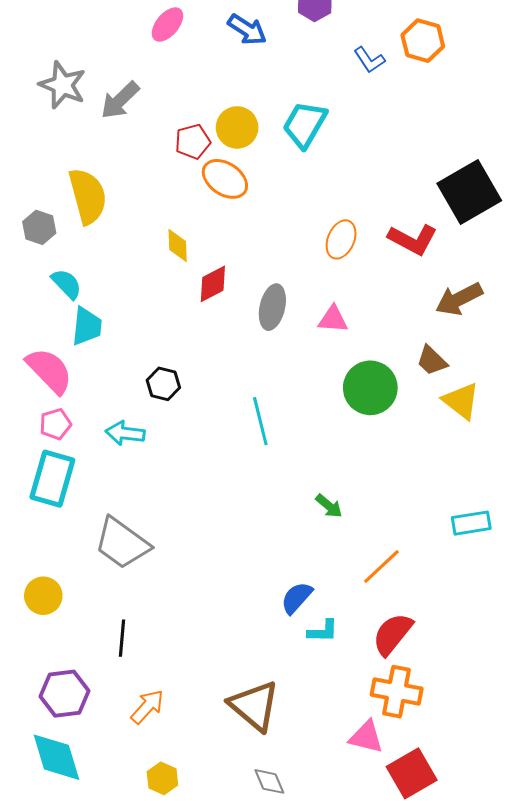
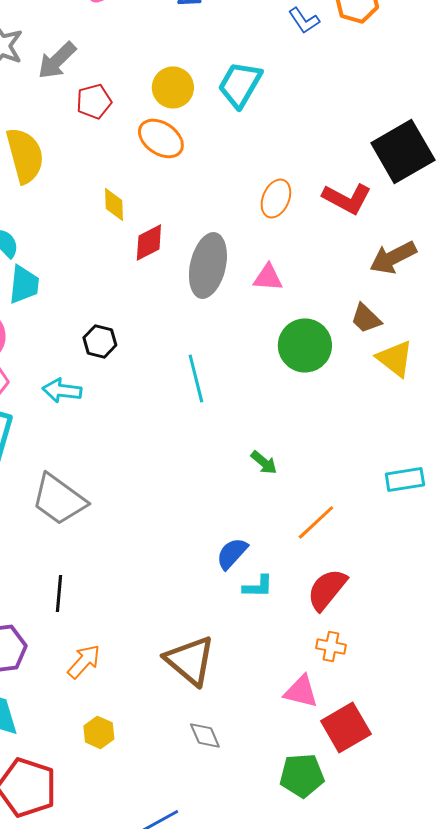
red pentagon: (193, 142) -> (94, 101), moved
gray ellipse: (272, 307) -> (208, 265), size x1.4
orange cross: (397, 692) -> (331, 646), size x0.6

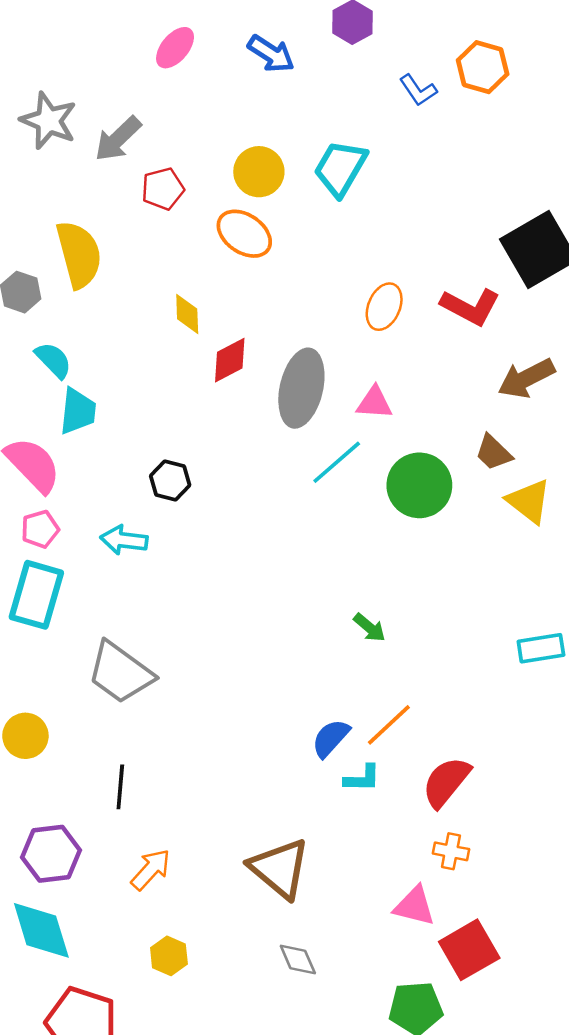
cyan line: (196, 378) -> (337, 462), moved, turned 63
orange line: (316, 522) -> (389, 725), moved

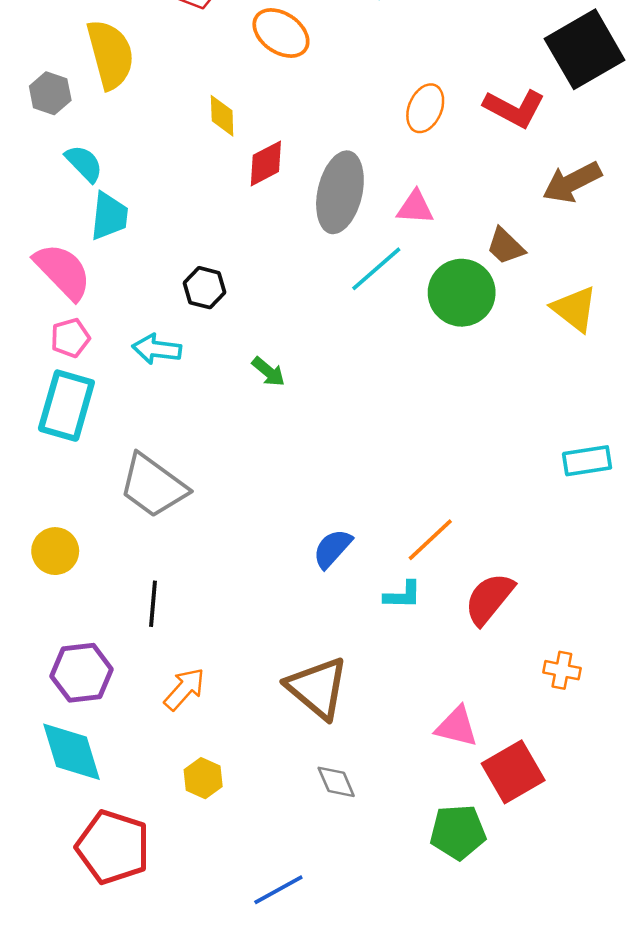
brown trapezoid: (494, 453) -> (506, 246), moved
green arrow: (370, 628) -> (268, 372), moved
blue semicircle: (331, 738) -> (332, 549), moved
orange cross: (451, 851) -> (562, 670), moved

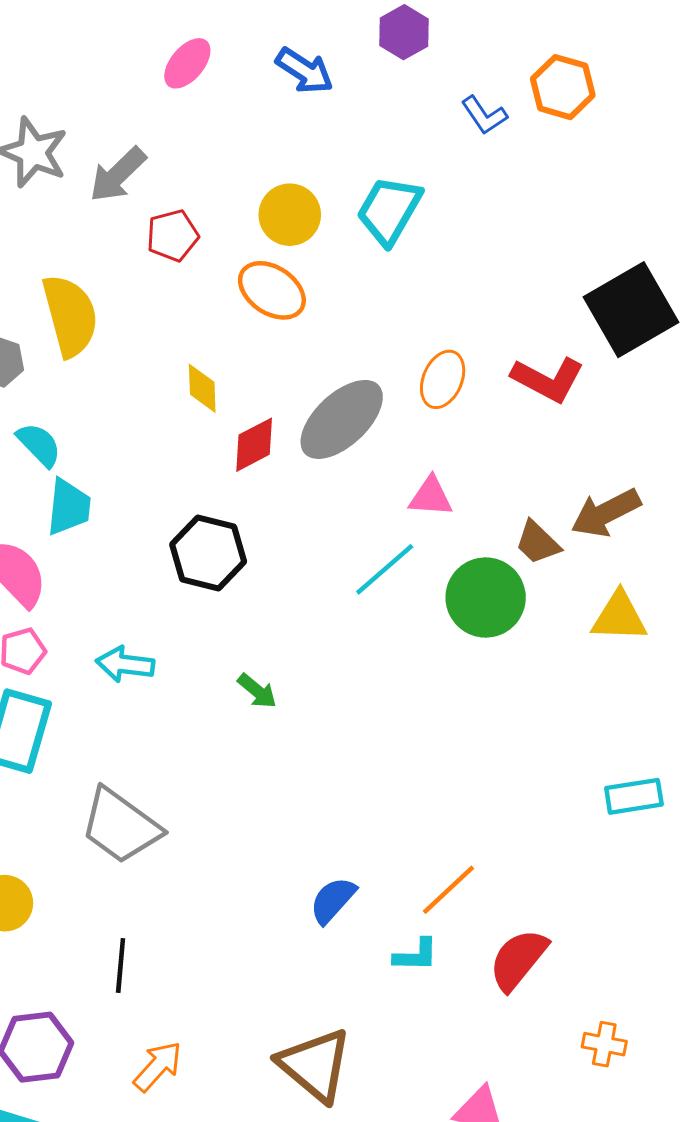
brown arrow: (572, 182) -> (606, 513), moved
gray ellipse: (340, 192) -> (342, 419), moved, turned 34
black hexagon: (204, 288) -> (208, 553), moved, size x1.5
yellow triangle: (575, 309) -> (619, 617), turned -36

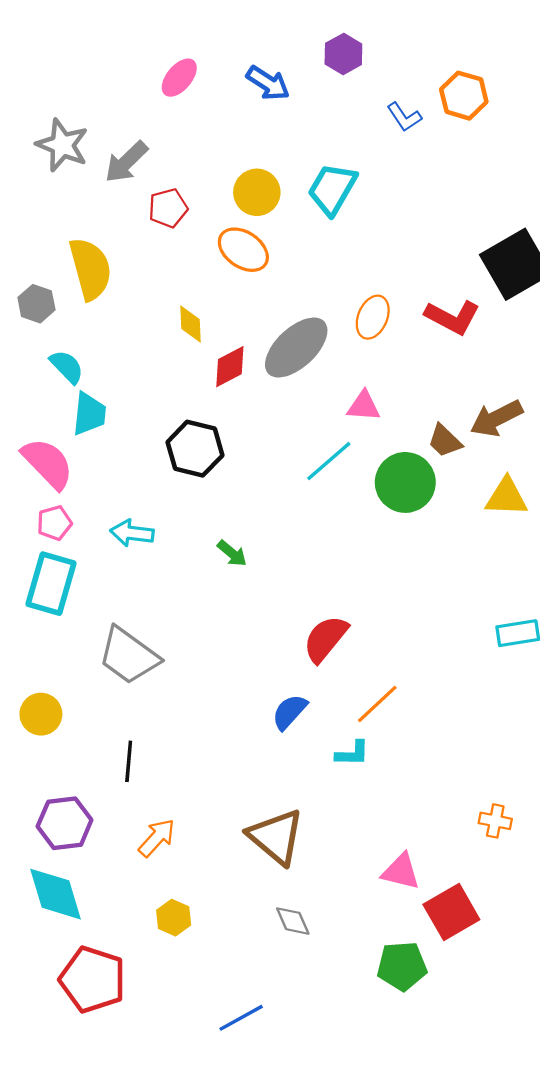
red semicircle: (518, 960) -> (325, 639), moved

